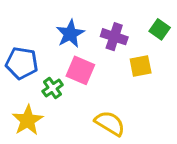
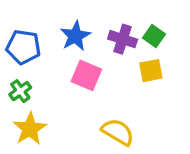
green square: (160, 29) -> (154, 36), moved
blue pentagon: (22, 63) -> (23, 47), moved
green cross: (53, 88) -> (20, 91), moved

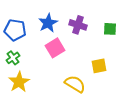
green square: (154, 36) -> (110, 29), moved, turned -32
yellow square: (151, 71) -> (99, 66), moved
pink square: (86, 75) -> (55, 48), turned 36

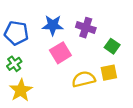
blue star: (48, 23) -> (53, 25), turned 30
green square: (110, 29) -> (112, 46), moved, turned 32
yellow semicircle: (75, 84) -> (84, 79), moved, turned -45

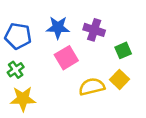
green square: (112, 46) -> (123, 50), turned 32
yellow square: (109, 73) -> (120, 79), turned -35
yellow star: (21, 90) -> (23, 99), turned 30

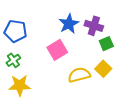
blue star: (58, 27) -> (69, 24), moved, turned -30
purple cross: (94, 30) -> (94, 26), moved

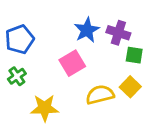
blue pentagon: (15, 31) -> (20, 39), turned -30
green square: (106, 44) -> (134, 55), turned 32
yellow star: (20, 85) -> (45, 108), moved

